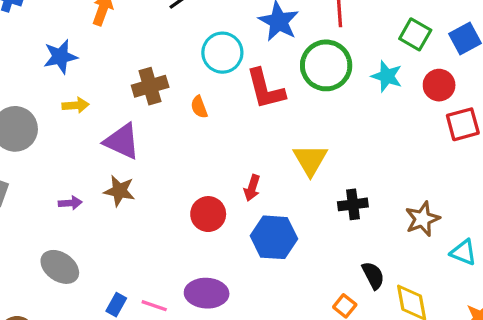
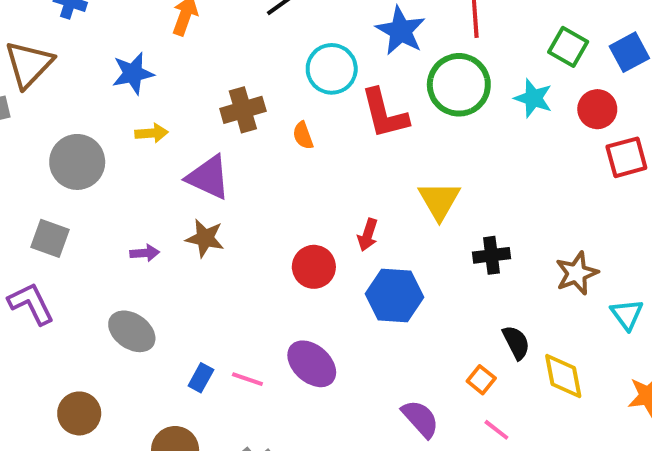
cyan triangle: (463, 252) -> (627, 314), turned 32
purple ellipse: (207, 293) -> (312, 364), turned 39

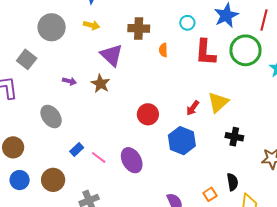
cyan circle: (332, 69) -> (187, 23), size x0.6
red arrow: (368, 235) -> (193, 108), moved

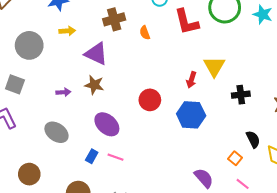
purple ellipse: (132, 160) -> (107, 124), moved

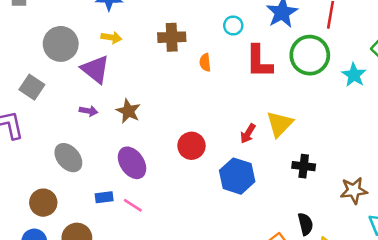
purple triangle: (96, 54) -> (95, 69), moved
blue rectangle: (92, 156) -> (104, 197), turned 40
brown circle: (29, 174) -> (43, 203), moved

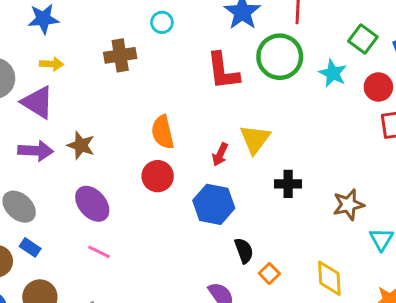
cyan circle: (233, 26) -> (162, 22), moved
orange semicircle: (205, 62) -> (163, 132), moved, size x1.6
purple arrow: (89, 111) -> (36, 151), size x1.6
blue rectangle: (104, 197) -> (30, 247), moved, turned 48
black semicircle: (305, 224) -> (244, 251), moved

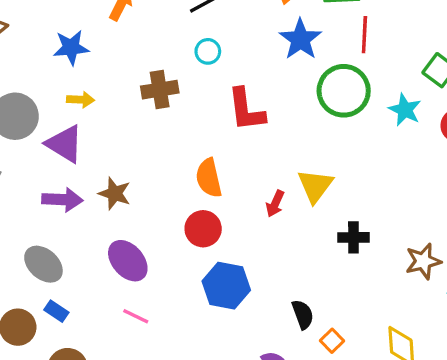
red L-shape: (223, 71) -> (246, 110), moved
blue hexagon: (214, 204) -> (226, 286), moved

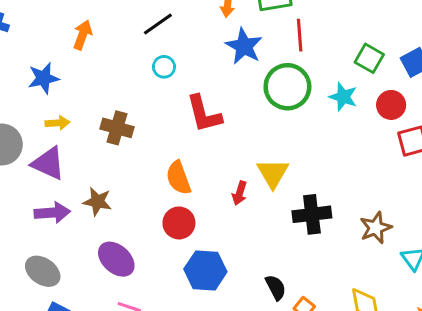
brown cross: (160, 90) -> (117, 128), moved, turned 32
black cross: (353, 237) -> (312, 214), size x1.4

